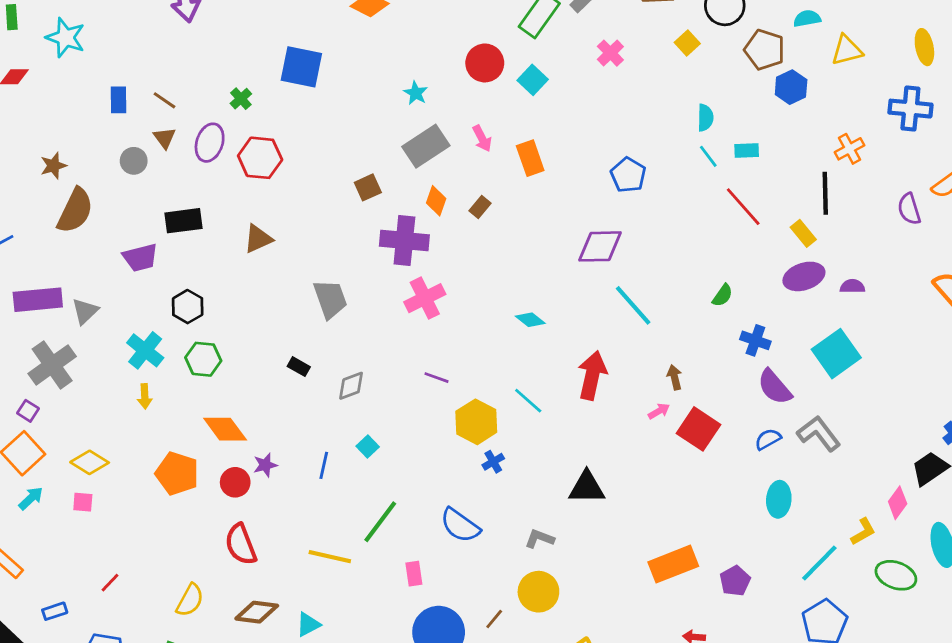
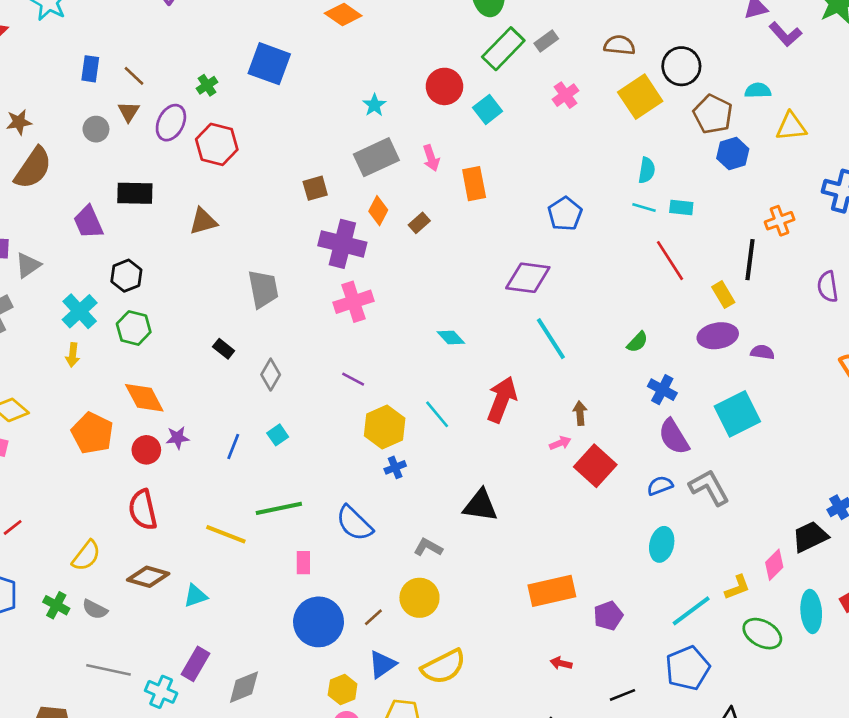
yellow square: (687, 43) -> (640, 97), size x1.8
cyan line: (708, 156) -> (644, 207), turned -45
purple trapezoid: (140, 258) -> (88, 222), turned 72
gray diamond: (351, 386) -> (271, 375), turned -48
green line: (380, 522) -> (279, 508), turned 33

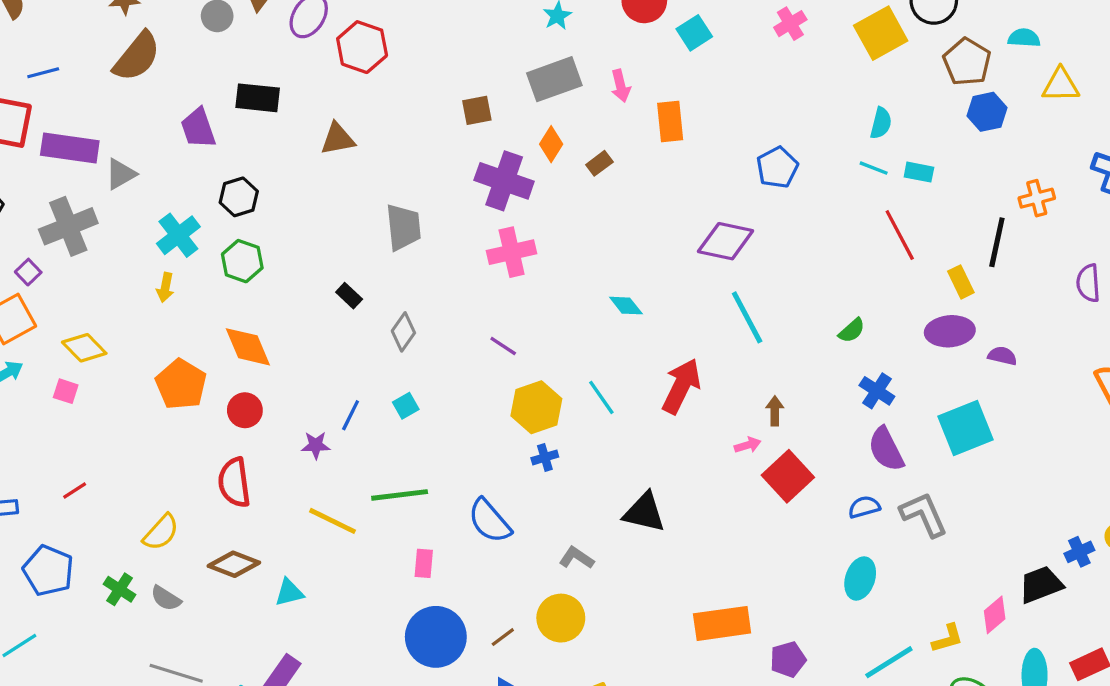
purple star: (177, 438) -> (316, 445), moved

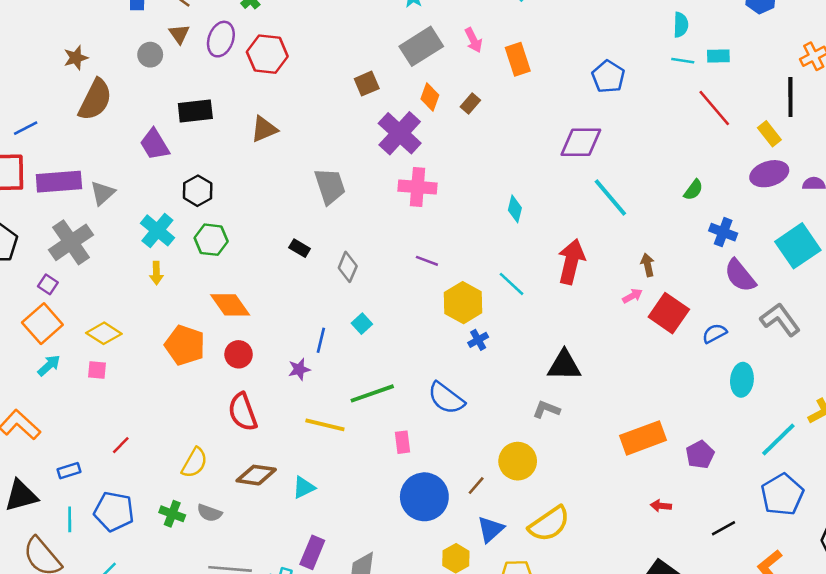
purple cross: (504, 181) -> (400, 133), turned 36
pink cross: (512, 252) -> (418, 187), turned 30
cyan diamond: (626, 306) -> (515, 209), turned 64
blue semicircle: (864, 507) -> (714, 333), moved
gray L-shape: (577, 558) -> (546, 410), moved

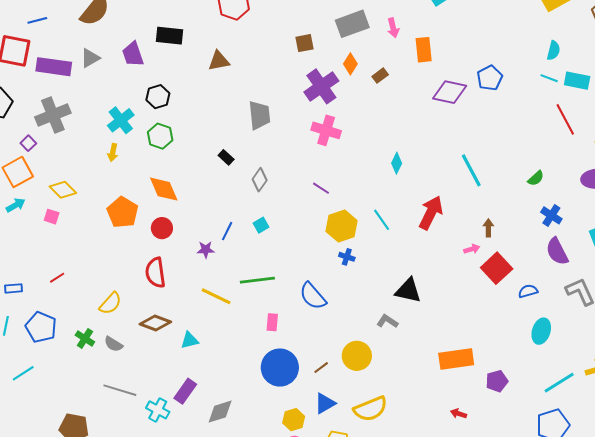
cyan rectangle: (718, 56) -> (577, 81), size x1.4
purple diamond: (581, 142) -> (450, 92), moved
gray triangle: (102, 193) -> (90, 58), moved
blue cross: (478, 340) -> (347, 257), turned 35

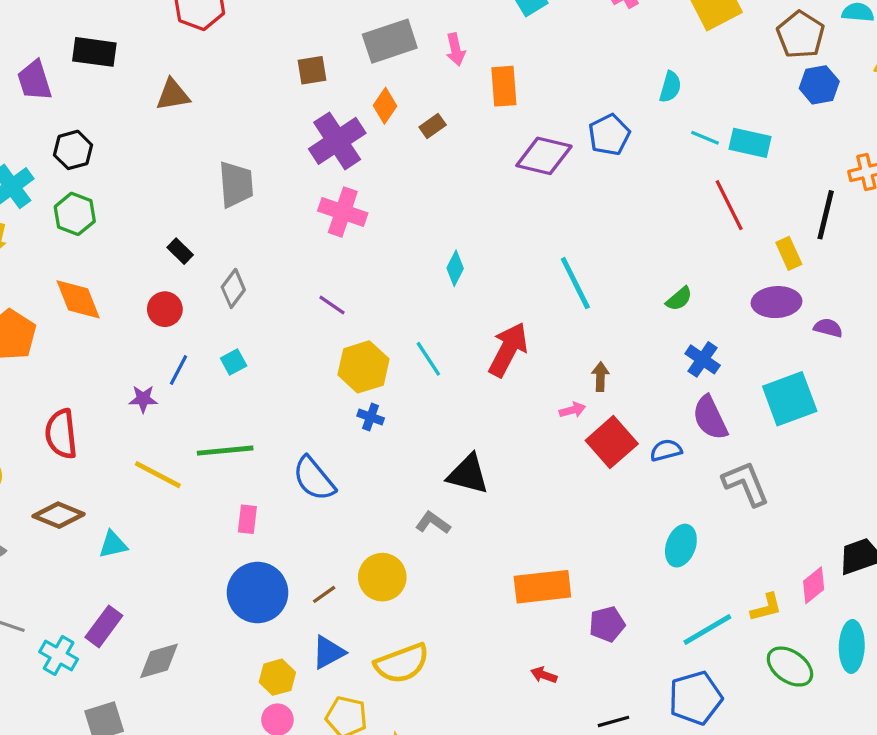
cyan semicircle: (554, 51) -> (670, 87), moved
red circle: (162, 228) -> (165, 309), moved
blue semicircle: (528, 291) -> (666, 450), moved

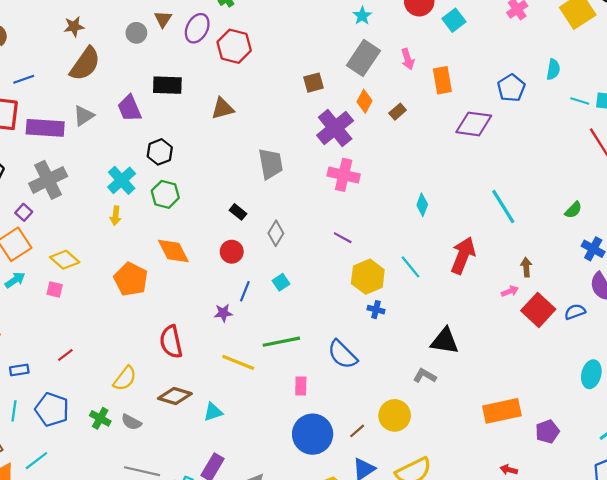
gray rectangle: (390, 41) -> (363, 58), turned -32
blue pentagon: (609, 135) -> (511, 88), moved

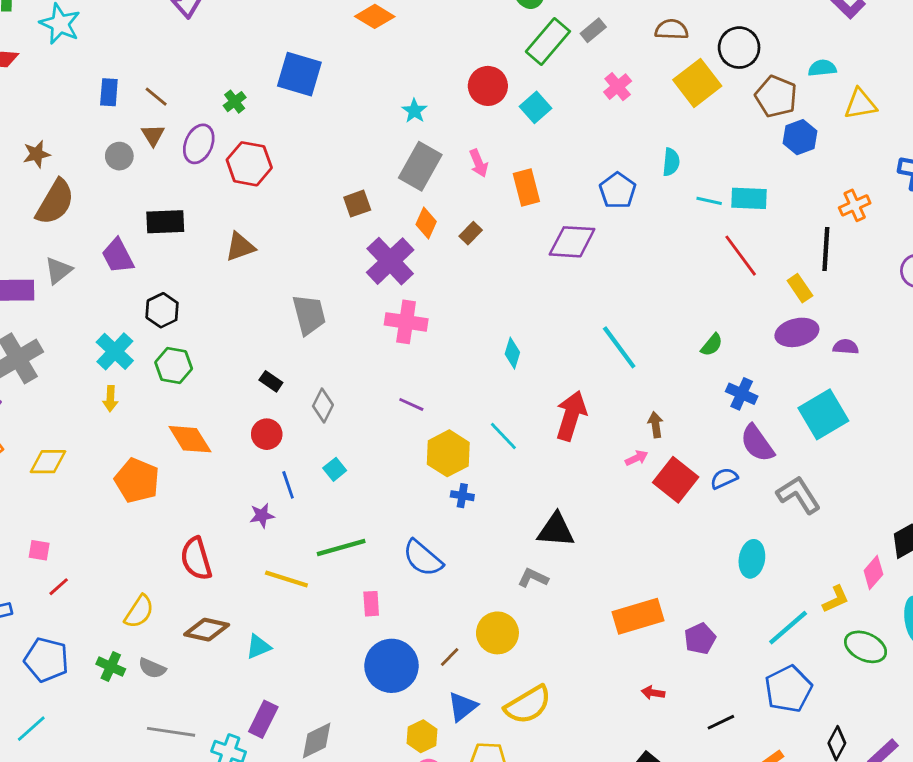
yellow diamond: (65, 260) -> (48, 462), turned -36
pink square: (55, 290) -> (39, 550), moved
blue line: (245, 291) -> (288, 485), turned -36

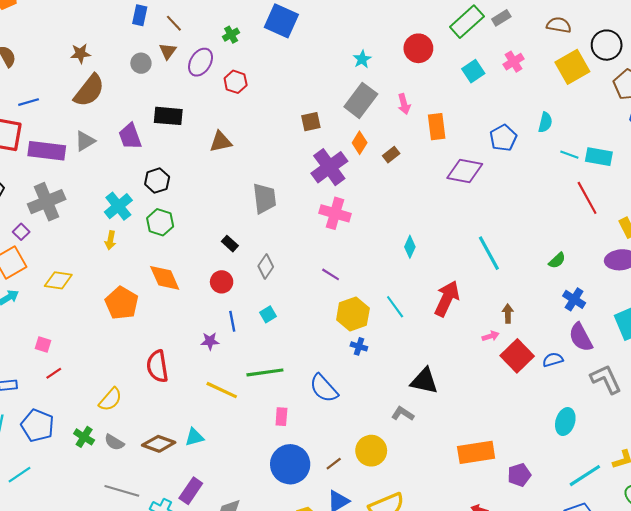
cyan square: (536, 107) -> (473, 71), moved
red hexagon: (249, 164) -> (236, 82), size x0.7
brown diamond: (207, 630) -> (159, 444), moved

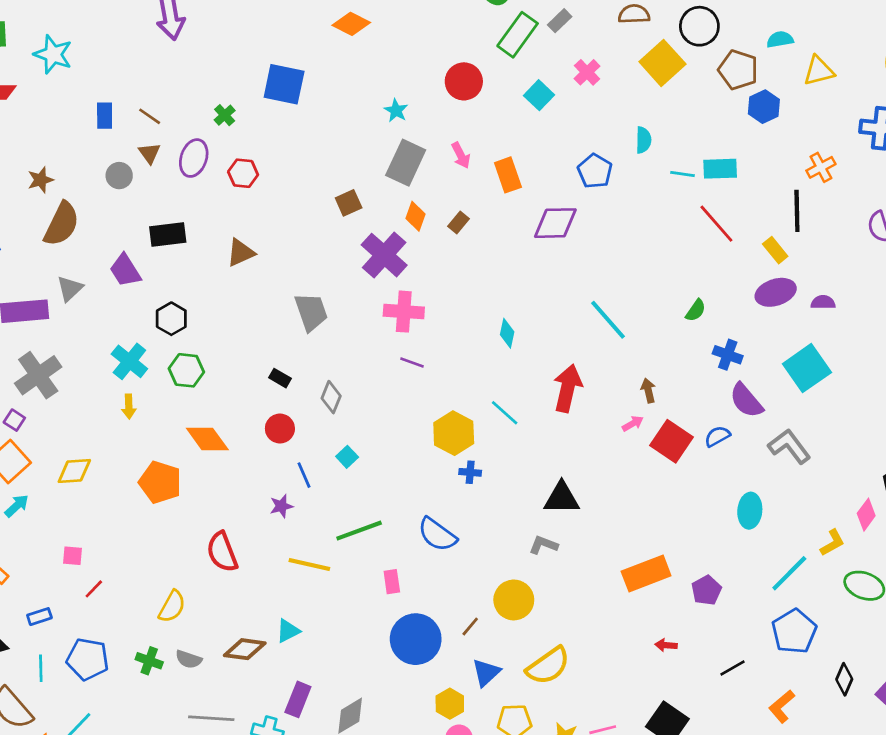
purple line: (331, 274) -> (412, 363), moved

